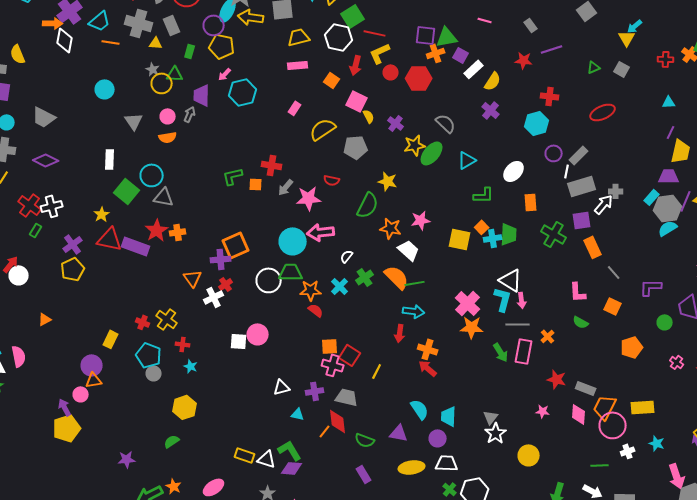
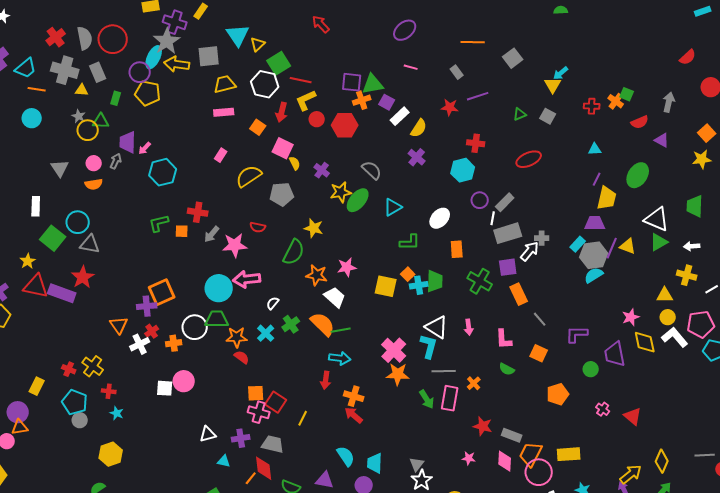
pink arrow: (225, 74) -> (145, 148), moved
cyan circle: (105, 89) -> (32, 118), moved
cyan hexagon: (243, 92) -> (163, 172), moved
orange cross: (178, 232) -> (174, 343), moved
pink arrow: (522, 300) -> (469, 327), moved

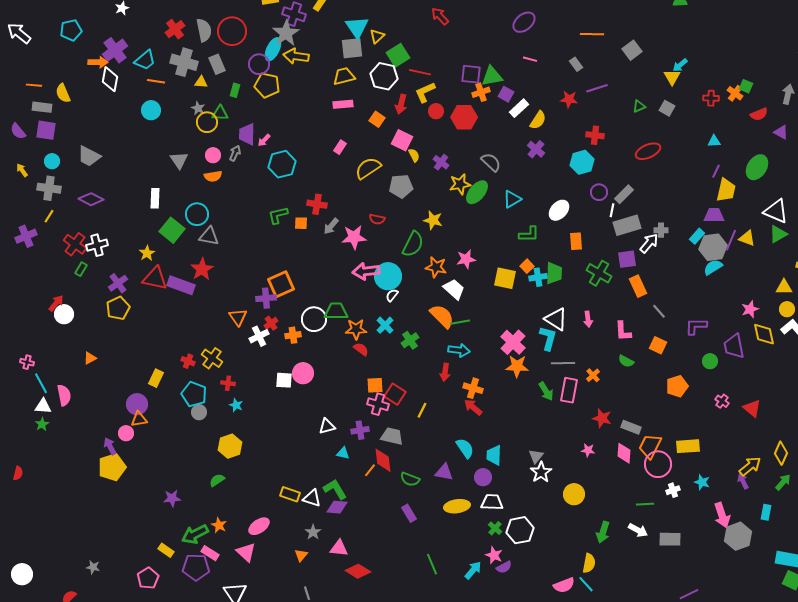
gray square: (209, 56) -> (352, 48), moved
cyan circle: (219, 288) -> (388, 276), moved
green cross: (291, 324) -> (410, 340), moved

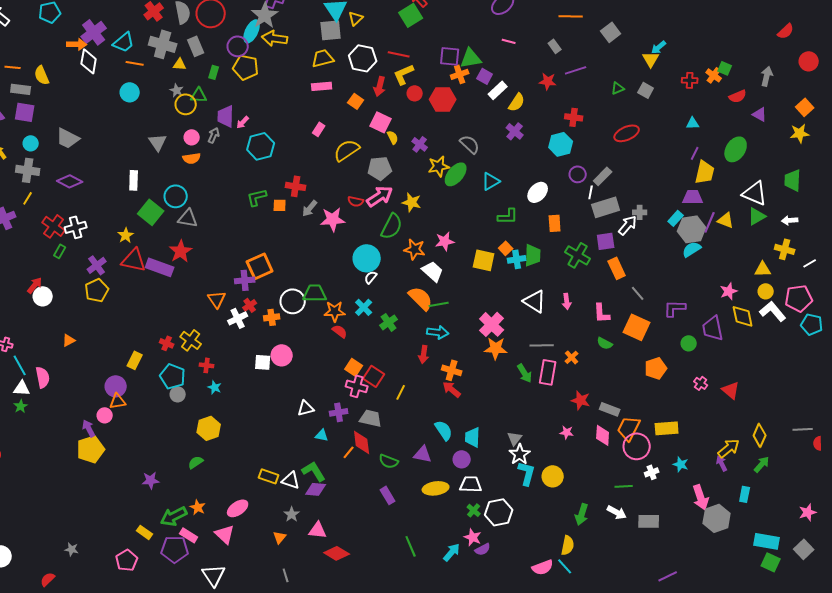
green square: (398, 55) -> (411, 15), moved
pink arrow: (366, 271) -> (380, 196), moved, turned 152
cyan L-shape: (548, 338) -> (527, 473), moved
orange square: (658, 345) -> (637, 327), size x1.5
orange square: (375, 385) -> (354, 367), turned 36

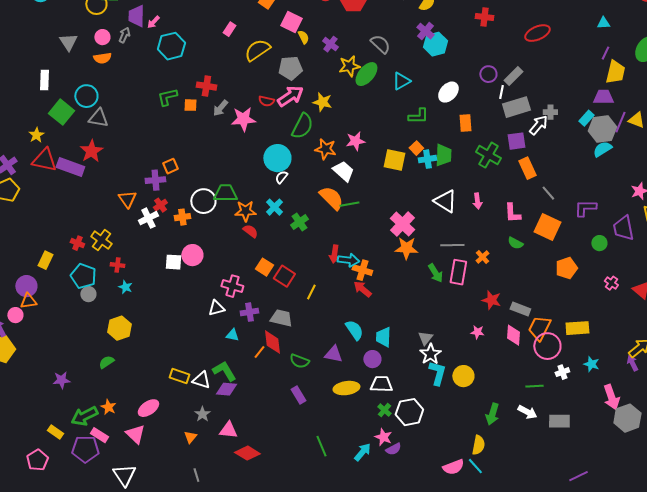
cyan hexagon: (561, 144) -> (435, 44), moved
orange square: (260, 266) -> (170, 166), size x0.6
cyan arrow: (438, 332) -> (348, 260), moved
pink cross: (357, 386) -> (232, 286), moved

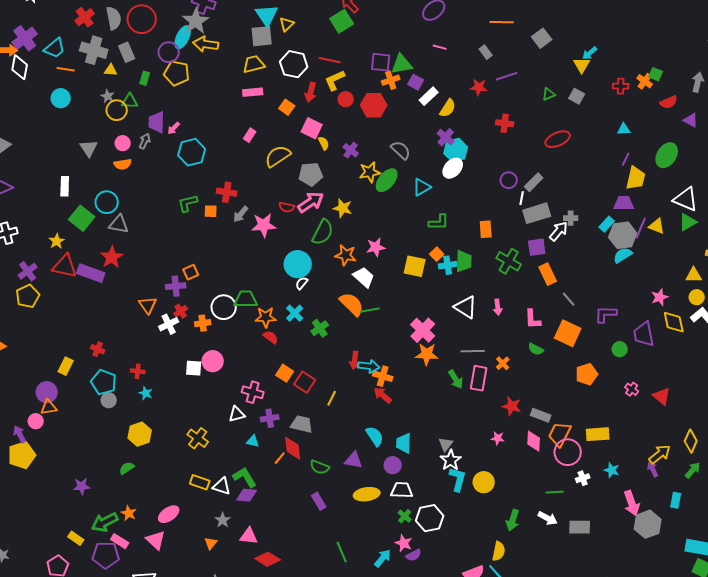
white ellipse: (448, 92) -> (453, 168), moved
yellow cross: (101, 240) -> (198, 438), moved

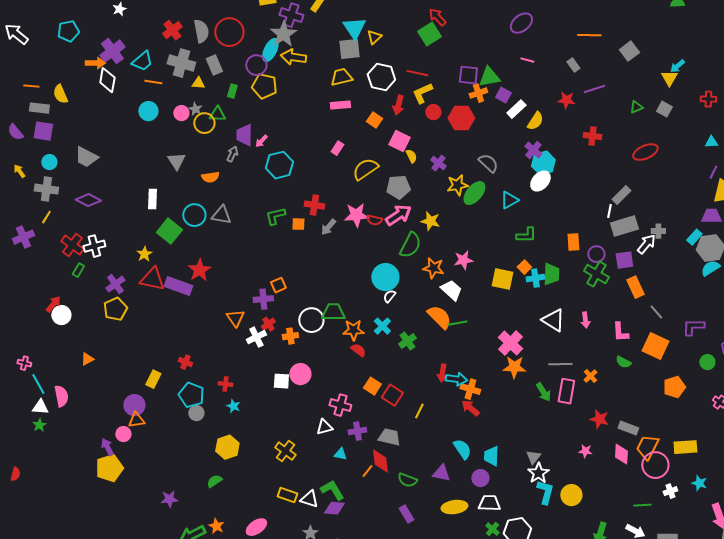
pink circle: (123, 143) -> (181, 113), moved
purple circle: (509, 180) -> (596, 254), moved
gray triangle: (119, 224) -> (221, 215), moved
pink star: (264, 225) -> (356, 215), moved

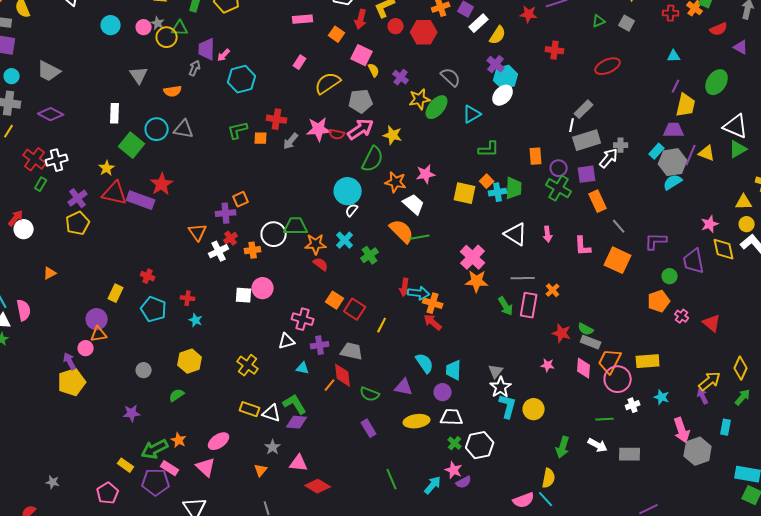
green semicircle: (623, 362) -> (586, 329), moved
orange pentagon: (674, 387) -> (659, 301), moved
gray circle: (196, 413) -> (144, 370), moved

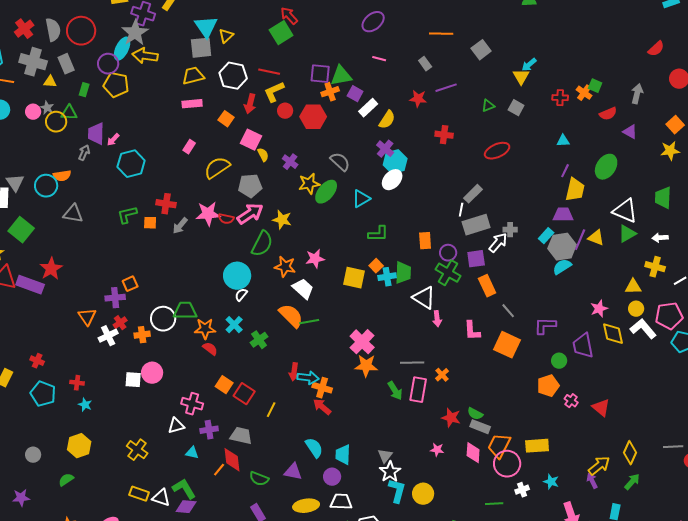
gray triangle: (139, 75) -> (15, 183), moved
cyan circle: (157, 129) -> (46, 186), moved
white triangle: (516, 234) -> (424, 298), moved

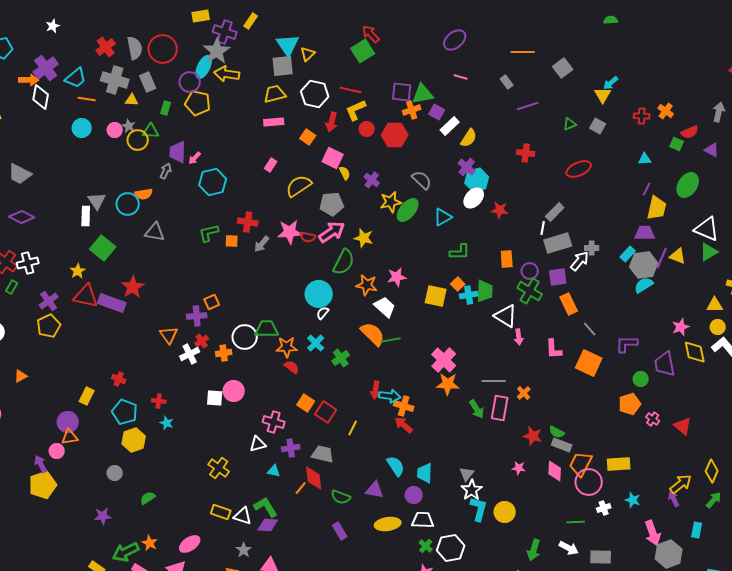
green square: (595, 86) -> (677, 144), moved
red star: (418, 99) -> (500, 210), moved
yellow hexagon: (79, 446) -> (134, 440), moved

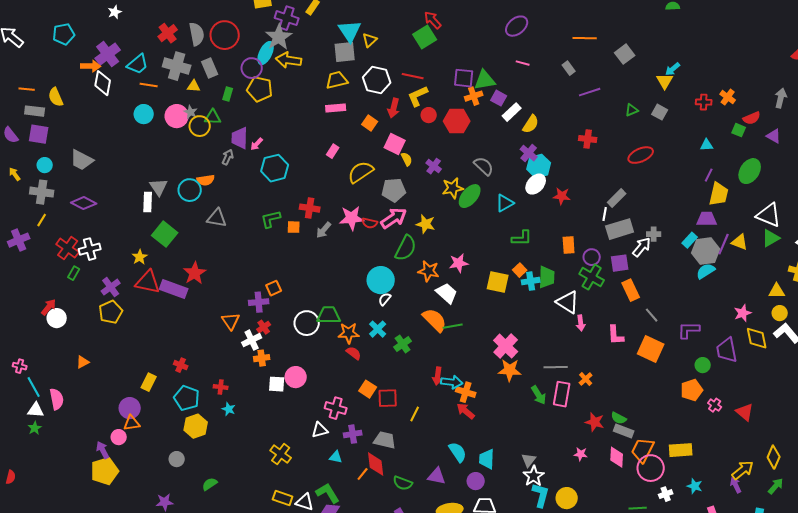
pink circle: (115, 130) -> (177, 116), size x1.5
orange cross: (224, 353) -> (262, 358), moved
red square: (326, 412) -> (388, 398), turned -35

